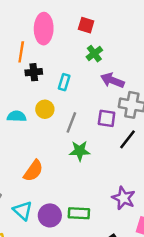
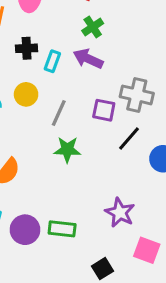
black cross: (34, 72) -> (27, 48), moved
purple arrow: (112, 80) -> (88, 59), moved

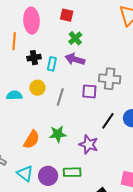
black line: (129, 138) -> (108, 121), moved
green star: (67, 150) -> (58, 134), moved
purple star: (120, 213) -> (89, 144), moved

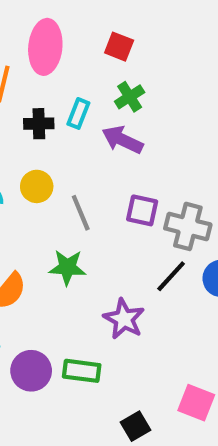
cyan rectangle: (52, 64) -> (78, 113), moved
gray cross: (110, 79) -> (188, 226), moved
gray line: (60, 97) -> (81, 213), turned -48
green star: (58, 134) -> (67, 267), moved

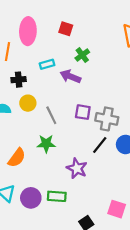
green cross: (130, 97) -> (82, 55), moved
cyan rectangle: (78, 113) -> (47, 64), turned 56
black cross: (39, 124) -> (19, 80), moved

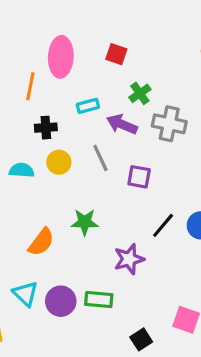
gray line: (51, 115) -> (100, 158), moved
gray cross: (107, 119) -> (169, 124), moved
purple star: (77, 168) -> (129, 259), turned 30

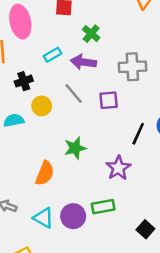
gray cross: (169, 124) -> (132, 67), moved

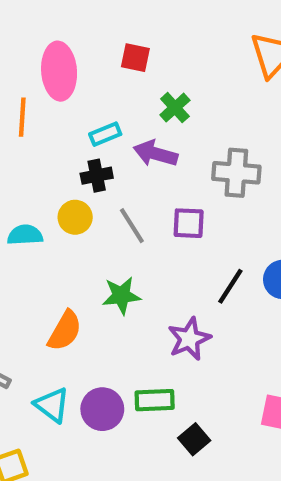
black cross: (24, 81) -> (97, 176), moved
gray line: (74, 93) -> (132, 226), moved
black square: (145, 229) -> (194, 439), moved

